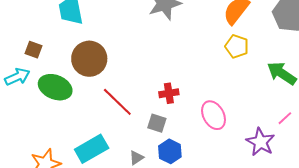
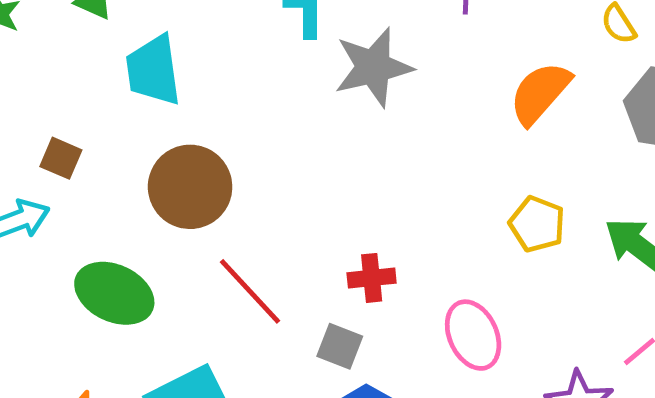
yellow pentagon: (237, 46) -> (537, 224), moved
green ellipse: (55, 87) -> (114, 293), moved

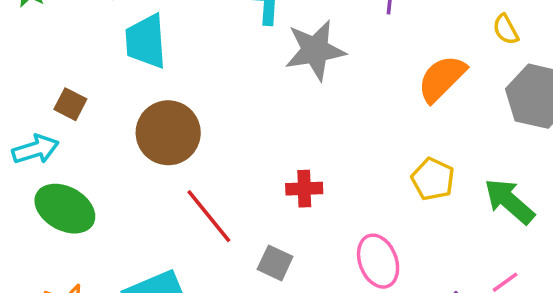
red cross: (372, 278) -> (304, 189), moved
green ellipse: (114, 293) -> (65, 209), moved

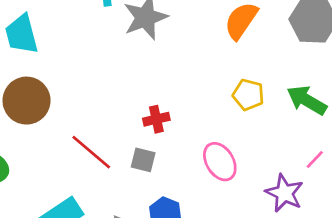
brown circle: (168, 133) -> (27, 101), moved
gray square: (275, 263) -> (143, 160), moved

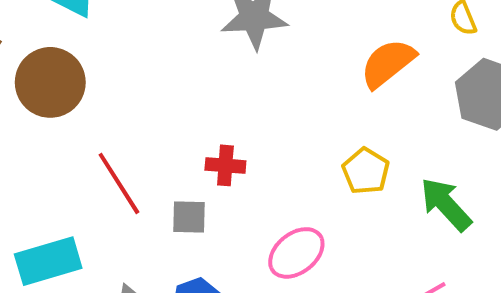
gray square: (143, 160) -> (189, 217), turned -30
pink ellipse: (220, 162) -> (296, 253), turned 66

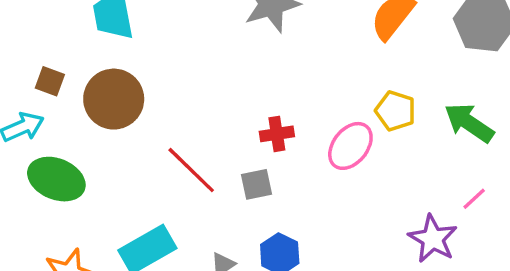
pink ellipse: (296, 253) -> (350, 146), moved

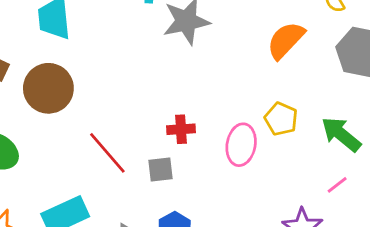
pink ellipse: (350, 146) -> (241, 145), turned -33
pink line: (474, 199) -> (337, 185), moved

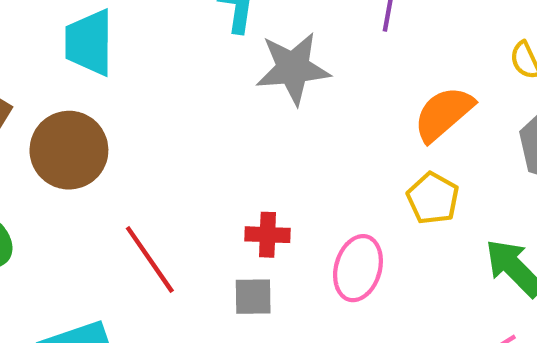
yellow pentagon: (281, 119) -> (433, 198), moved
gray square: (160, 170) -> (253, 297), moved

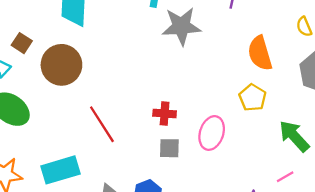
orange semicircle: (444, 114) -> (260, 53), turned -68
gray square: (253, 297) -> (169, 148), moved

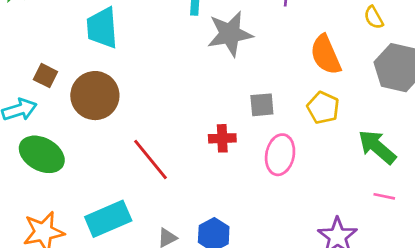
gray square: (169, 148) -> (262, 105), moved
pink line: (285, 177) -> (384, 196), moved, turned 48

